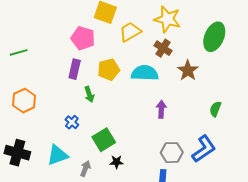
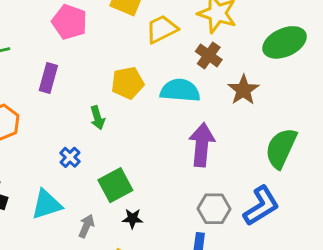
green ellipse: (214, 37) -> (285, 42), turned 40
pink pentagon: (83, 38) -> (69, 22), moved
purple rectangle: (75, 69) -> (48, 78), moved
purple arrow: (161, 109) -> (202, 145), size x1.6
green semicircle: (215, 109) -> (281, 148), size x1.8

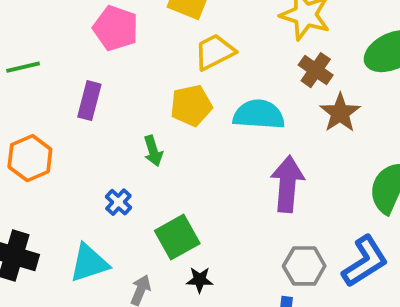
yellow trapezoid: (162, 29) -> (215, 52), moved
brown cross: (209, 55) -> (316, 70), moved

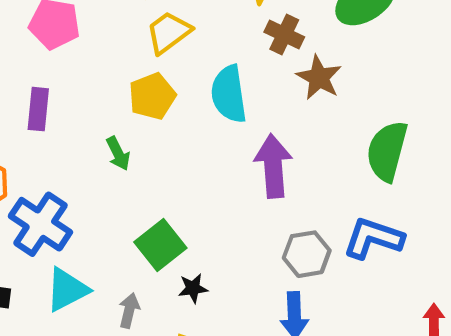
cyan semicircle: (259, 115) -> (229, 94), turned -93
blue cross: (118, 202) -> (40, 224), moved, size x2.0
blue L-shape: (365, 261) -> (373, 238), turned -120

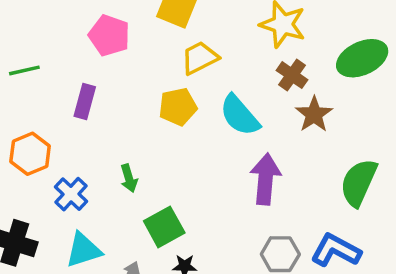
cyan semicircle: (229, 94) -> (240, 115), turned -42
green arrow: (118, 154) -> (129, 178), moved
blue cross: (40, 224) -> (71, 194), size x0.7

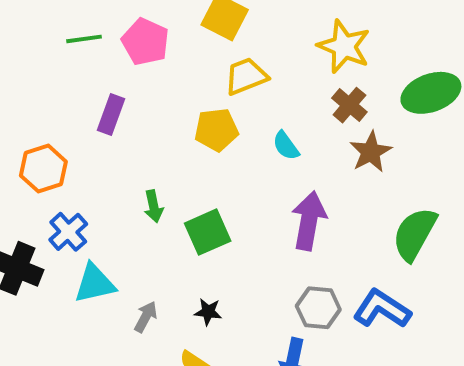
green line: (24, 70) -> (84, 39), moved
cyan semicircle: (240, 115) -> (286, 146), size x0.6
blue cross: (71, 194) -> (68, 232), moved
green square: (164, 227) -> (208, 232), moved

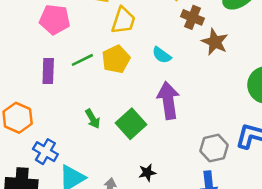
green line: (84, 39) -> (82, 60), moved
yellow trapezoid: (246, 76) -> (123, 20), turned 148
purple arrow: (309, 221) -> (168, 100), moved

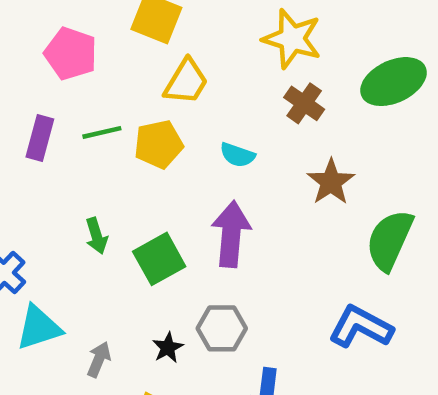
brown star: (215, 42) -> (331, 182), moved
cyan semicircle: (162, 55) -> (237, 155), turned -30
gray hexagon: (214, 148) -> (222, 328), moved
black star: (147, 173) -> (168, 348), turned -30

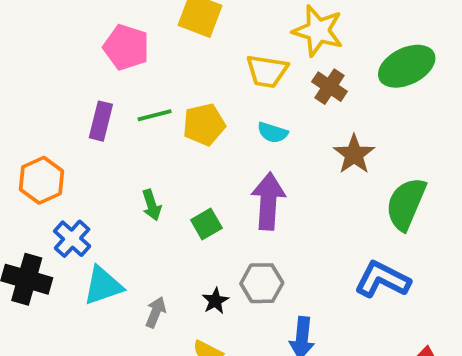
yellow trapezoid: (186, 82) -> (267, 71), moved, turned 69
green square: (159, 259) -> (206, 224), size x0.7

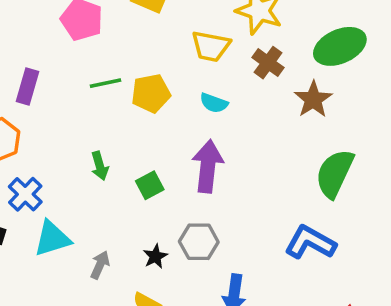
purple rectangle: (101, 121) -> (27, 86), moved
brown star: (354, 154) -> (313, 99), moved

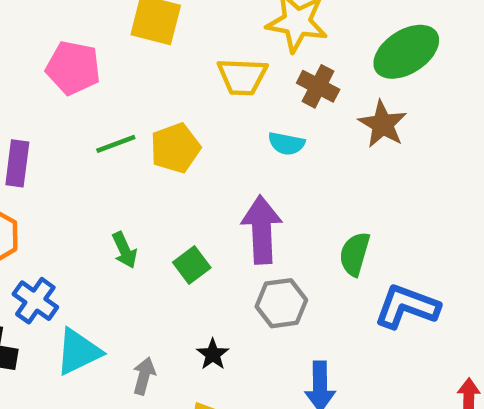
cyan semicircle: (214, 103) -> (286, 144), moved
green semicircle: (335, 173) -> (355, 254), moved, size x0.7
gray hexagon: (199, 242) -> (281, 303), moved

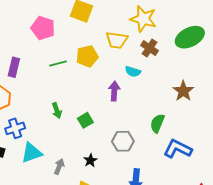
brown star: (383, 124) -> (183, 91), moved
yellow pentagon: (175, 148) -> (87, 56), moved
purple arrow: (262, 230) -> (114, 91), moved, size x0.7
blue cross: (35, 301) -> (15, 128), turned 30

